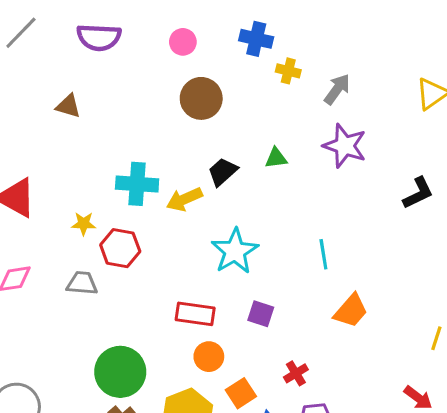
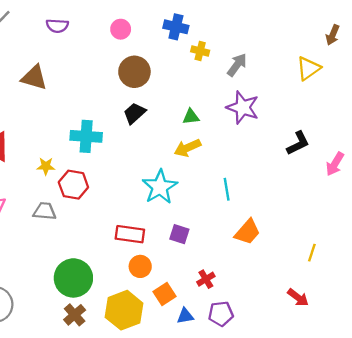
purple semicircle: (99, 37) -> (57, 26), size x0.7
brown triangle: (68, 106) -> (34, 78), size x1.4
black trapezoid: (223, 172) -> (134, 113), moved
yellow arrow: (184, 199) -> (187, 148), moved

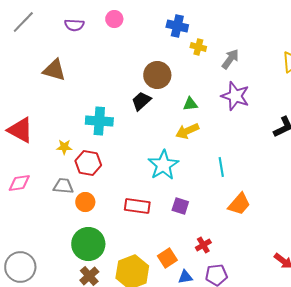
pink circle: (121, 29) -> (114, 19), moved
brown circle: (134, 72) -> (157, 75), moved
orange circle: (140, 266) -> (85, 202), moved

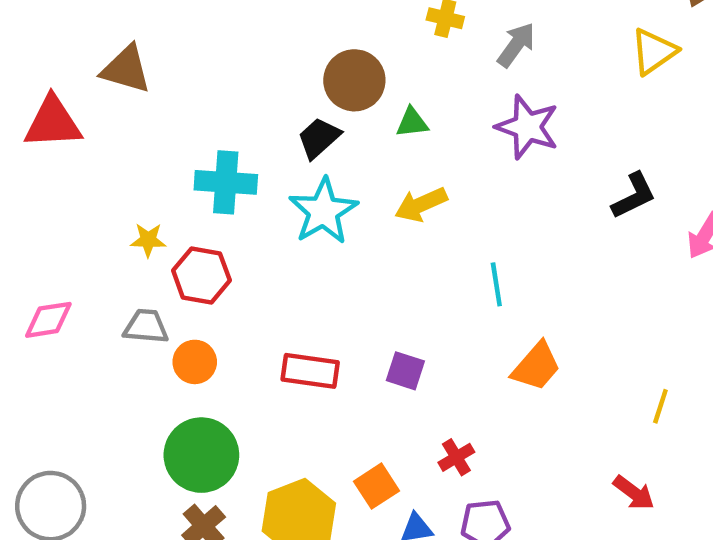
green triangle: (190, 104) -> (412, 122), moved
red triangle: (20, 130) -> (53, 122), moved, turned -32
cyan star: (163, 165) -> (323, 211), moved

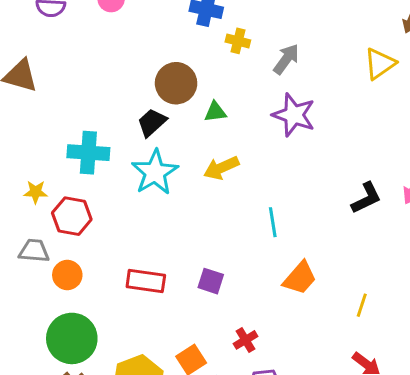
black L-shape: (634, 196) -> (366, 198), moved
yellow line: (660, 406) -> (362, 305), moved

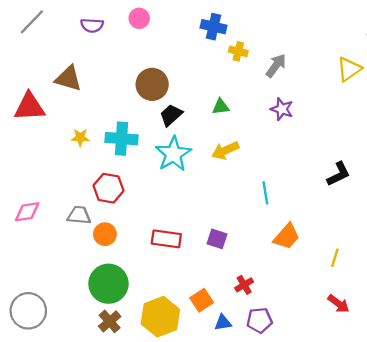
brown circle: (176, 83) -> (152, 84), moved
purple star: (294, 115) -> (282, 109), size x0.7
yellow star: (36, 192) -> (80, 137), moved

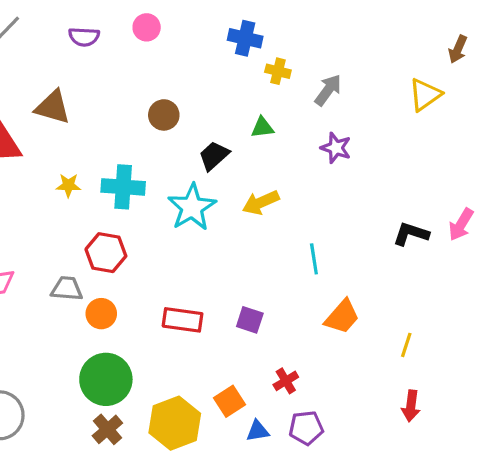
brown circle: (152, 84) -> (164, 115), size x0.7
green triangle: (221, 107) -> (262, 127), moved
black trapezoid: (171, 115) -> (214, 156), moved
black L-shape: (338, 174) -> (411, 234), turned -136
red arrow: (338, 304) -> (411, 406), turned 60

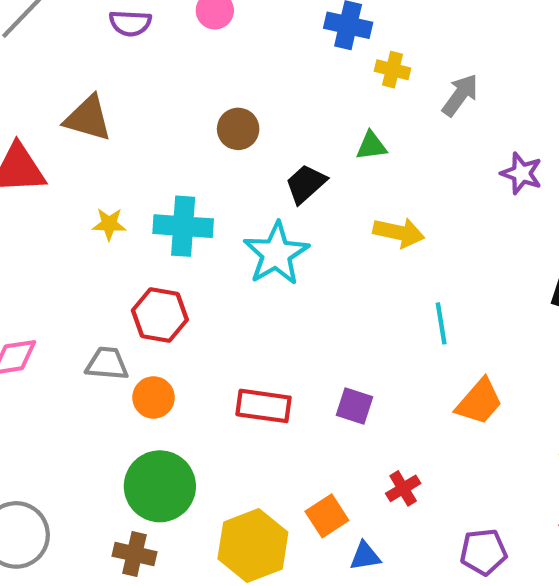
purple star: (336, 148) -> (522, 173), moved
yellow arrow: (261, 203) -> (399, 233), moved, turned -144
purple pentagon: (306, 428) -> (483, 552), moved
brown cross: (107, 429) -> (134, 554), moved, turned -36

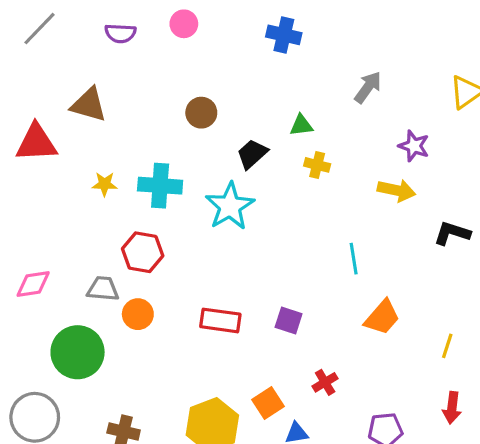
yellow cross: (392, 70) -> (317, 165), moved
yellow arrow: (399, 233) -> (396, 190), moved
green circle: (160, 486) -> (78, 352), moved

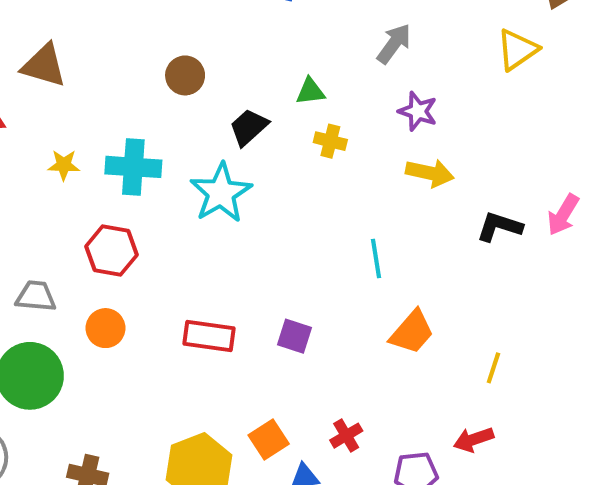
purple star: (414, 146) -> (418, 111), moved
gray trapezoid: (103, 289) -> (36, 296), moved
red cross: (325, 382) -> (346, 436), moved
red arrow: (452, 408) -> (474, 440), moved, turned 64

